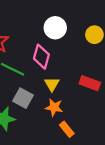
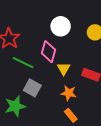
yellow triangle: (52, 84) -> (64, 69), moved
orange star: (54, 107) -> (69, 93), moved

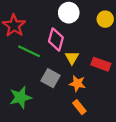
gray square: (32, 88) -> (50, 78), moved

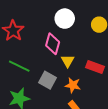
green line: (29, 51) -> (19, 66), moved

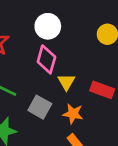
white circle: (65, 19) -> (48, 26), moved

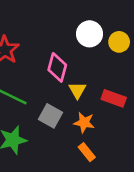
white circle: (48, 26) -> (89, 34), moved

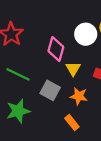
white circle: (89, 34) -> (86, 34), moved
orange rectangle: (87, 152) -> (72, 122), moved

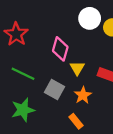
white circle: (86, 34) -> (90, 18), moved
orange star: (79, 96) -> (83, 95), turned 30

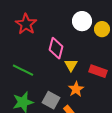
red star: (16, 34) -> (26, 24), moved
gray square: (55, 90) -> (51, 100), moved

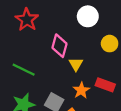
yellow circle: (102, 29) -> (110, 44), moved
red rectangle: (98, 71) -> (105, 85), moved

